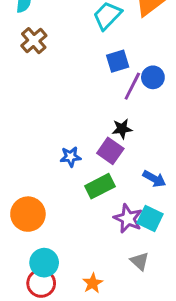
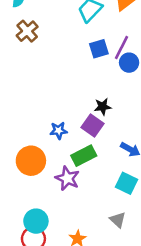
purple line: (132, 86) -> (121, 47), moved
orange circle: (28, 214) -> (31, 161), moved
purple star: (128, 219) -> (67, 178), moved

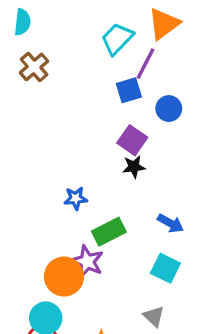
purple line: (121, 47) -> (145, 64), moved
purple square: (93, 125) -> (132, 140), moved
orange circle: (31, 161) -> (64, 277), moved

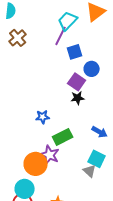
purple line: (145, 64) -> (61, 36), moved
blue circle: (169, 109) -> (92, 69), moved
gray triangle: (154, 316) -> (90, 171), moved

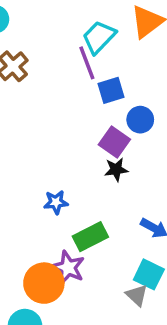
purple line: (61, 36) -> (87, 63), turned -48

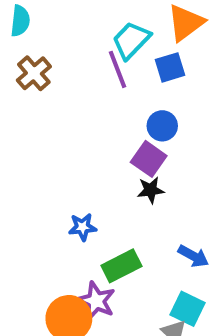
blue square: (111, 90) -> (170, 67), moved
blue circle: (140, 120) -> (162, 126), moved

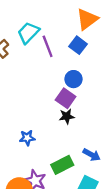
cyan trapezoid: (131, 40) -> (28, 33), moved
blue square: (170, 67) -> (78, 45), turned -36
green rectangle: (121, 266) -> (62, 165), moved

